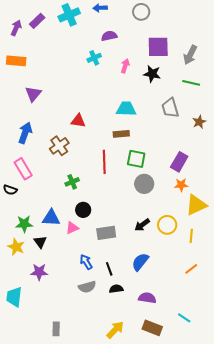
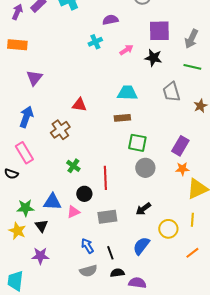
pink arrow: (125, 66) -> (126, 50), turned 40
red line: (104, 162) -> (105, 178), moved
green cross: (72, 182) -> (73, 166), turned -32
yellow circle: (167, 225) -> (168, 229), moved
purple semicircle: (147, 298) -> (137, 283), moved

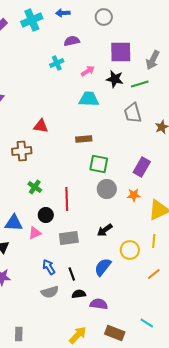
green line: (192, 67) -> (140, 84), moved, turned -30
cyan trapezoid: (127, 93) -> (89, 99), moved
brown cross: (60, 130) -> (22, 151), turned 30
orange star: (182, 169) -> (134, 195), moved

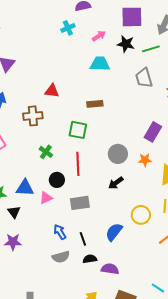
green square: (99, 164) -> (78, 130), moved
black arrow: (105, 230) -> (116, 183), moved

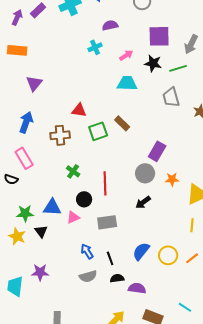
brown rectangle: (95, 104) -> (122, 123), turned 49
green square: (78, 130) -> (98, 131), moved, turned -30
purple rectangle: (153, 132) -> (157, 151), moved
yellow circle: (141, 215) -> (168, 255), moved
purple star: (13, 242) -> (40, 272), moved

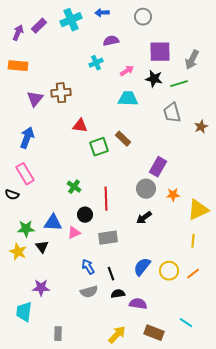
brown cross: (60, 135) -> (61, 93), moved
cyan trapezoid: (15, 286) -> (24, 312), moved

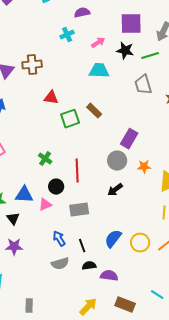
purple star: (41, 288) -> (14, 247), moved

